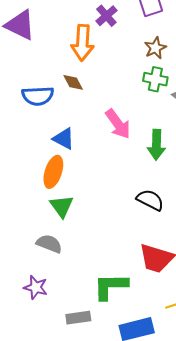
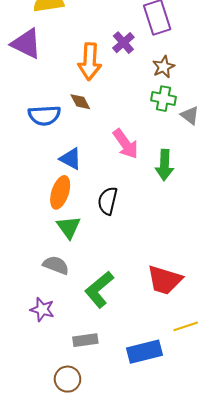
purple cross: (106, 16) -> (123, 43), moved
black semicircle: (150, 200) -> (108, 201), moved, turned -104
green L-shape: (111, 286) -> (99, 289), moved, turned -39

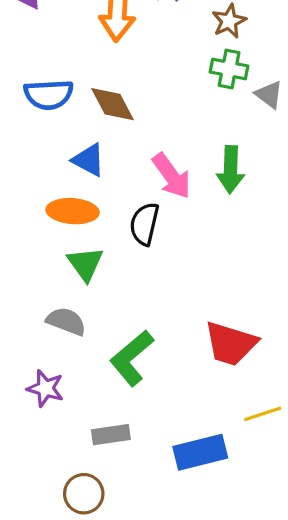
brown diamond: (80, 102) -> (112, 104), moved, size x1.4
pink arrow: (126, 144) -> (172, 176), moved
orange ellipse: (60, 192) -> (73, 211), turned 76

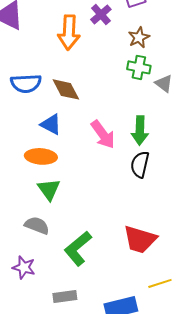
black semicircle: (144, 224) -> (140, 164), moved

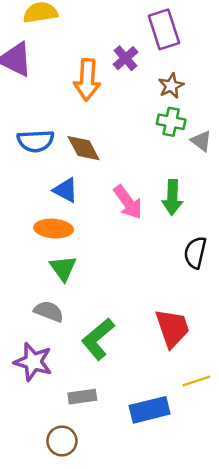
black semicircle: (140, 164) -> (195, 253), moved
red trapezoid: (140, 239) -> (172, 328), turned -126
purple star: (24, 267) -> (33, 362), size x1.4

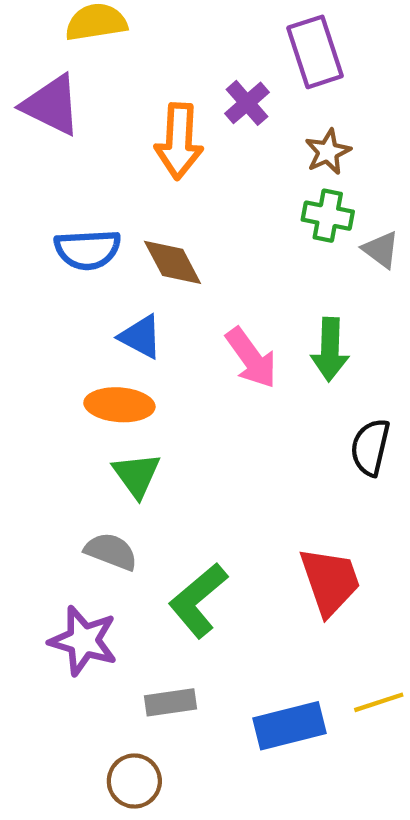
yellow line: (196, 381) -> (379, 702), moved

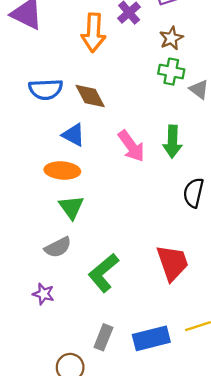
gray semicircle: (111, 551) -> (58, 247), turned 132
purple star: (83, 641) -> (43, 294), size x0.6
gray rectangle: (170, 702) -> (103, 337), moved, turned -60

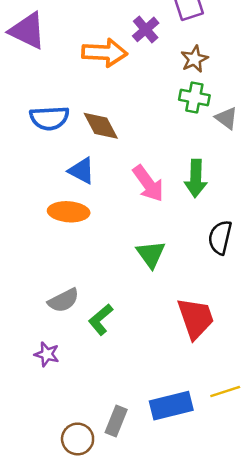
orange arrow: (93, 33) -> (105, 53), turned -90
green triangle: (71, 207) -> (151, 254), moved
green L-shape: (103, 273) -> (101, 320), moved, size x0.7
gray rectangle: (103, 337) -> (116, 421), moved

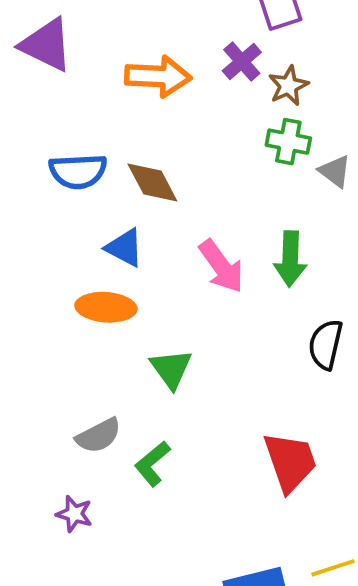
purple cross: (146, 29) -> (242, 62), moved
green triangle: (151, 254) -> (171, 369), moved

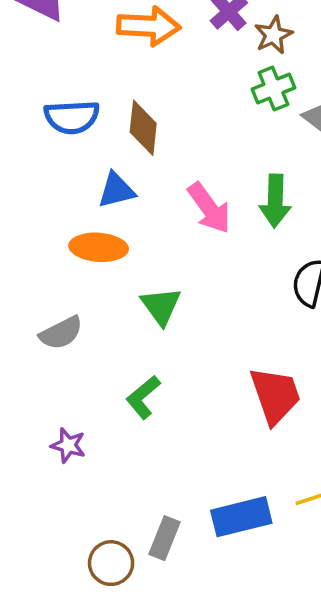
green cross: (288, 142) -> (273, 88), turned -33
brown diamond: (152, 183) -> (143, 128), turned 34
blue triangle: (125, 248) -> (116, 190), turned -42
gray semicircle: (98, 436) -> (61, 333), moved

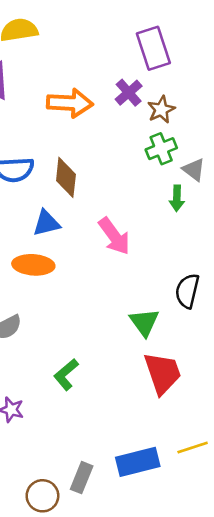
green arrow: (275, 201) -> (177, 198), moved, size x0.7
green triangle: (161, 306) -> (144, 322), moved

